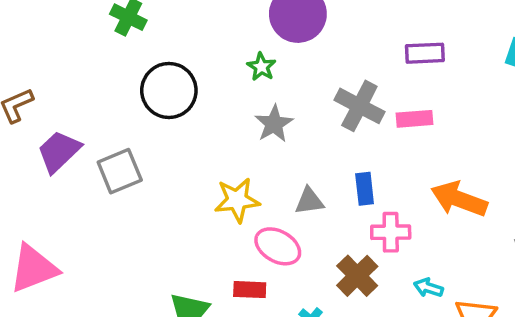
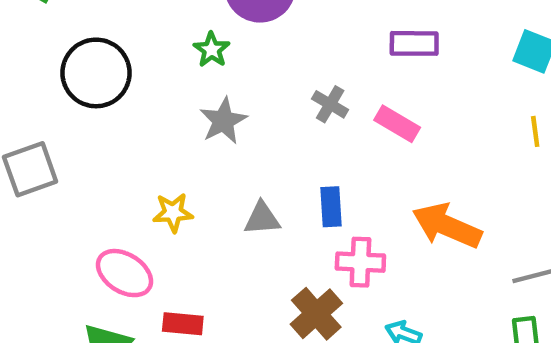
gray cross: (359, 106) -> (330, 104), size x0.6
pink rectangle: (414, 119) -> (397, 124), turned 32
yellow star: (237, 200) -> (173, 213), size x0.7
pink ellipse: (278, 246) -> (124, 273), moved

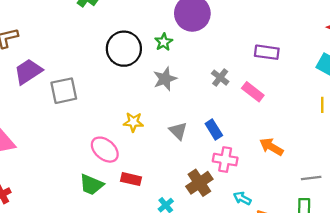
black circle: (96, 73) -> (124, 49), moved
blue rectangle: (331, 207) -> (214, 129), turned -36
gray triangle: (262, 218) -> (178, 131), turned 42
orange arrow: (447, 226) -> (271, 147), size x0.7

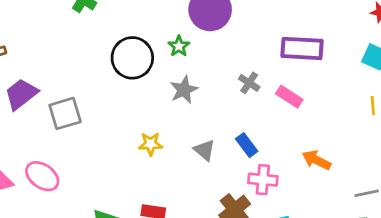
purple rectangle: (267, 52) -> (302, 48), size x1.4
pink ellipse: (105, 150) -> (42, 176), moved

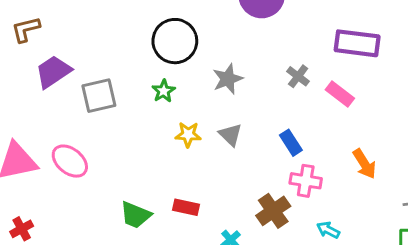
green star: (179, 46) -> (164, 91), moved
gray triangle: (204, 150) -> (230, 135), moved
orange arrow: (316, 160) -> (364, 164), turned -152

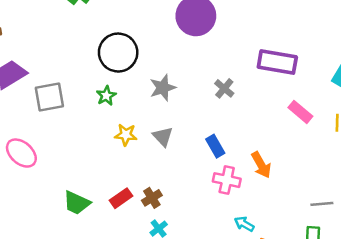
pink rectangle: (340, 94) -> (300, 112), moved
orange arrow: (364, 164) -> (261, 165), moved
red rectangle: (186, 207) -> (121, 198), turned -50
brown cross: (273, 211) -> (152, 198), moved, size x0.7

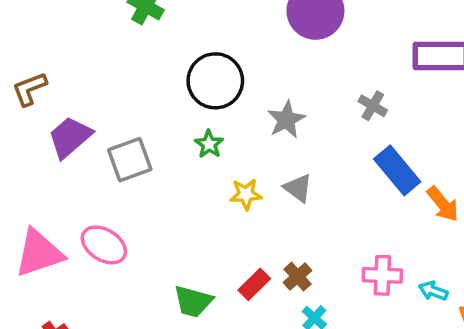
blue rectangle: (215, 146) -> (397, 170), moved, size x1.5
pink cross: (227, 180) -> (382, 275), moved

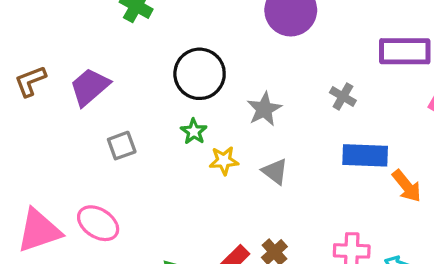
purple trapezoid: (70, 137) -> (90, 87), moved
gray square: (130, 160) -> (122, 146), size x0.7
blue rectangle: (397, 170) -> (365, 155), turned -48
yellow star: (246, 194) -> (224, 161), moved

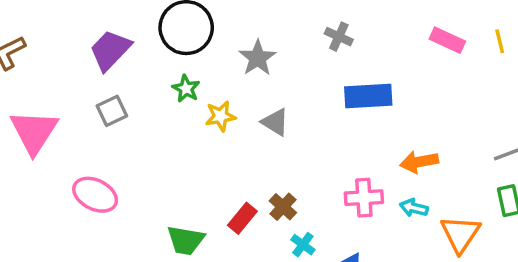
purple trapezoid: (90, 87) -> (110, 50), moved
orange arrow: (407, 186) -> (419, 162), moved, turned 124
pink triangle: (39, 231) -> (34, 132), moved, turned -33

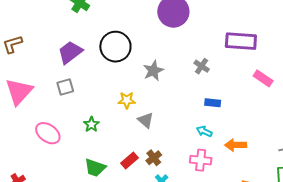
green star: (186, 89) -> (91, 124), moved
blue rectangle: (368, 96) -> (213, 103), size x0.6
gray triangle: (275, 122) -> (146, 120), moved
cyan arrow: (414, 208) -> (204, 131), moved

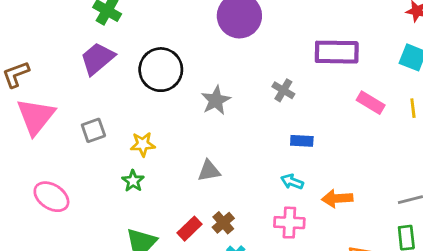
purple trapezoid: (70, 52) -> (97, 59), moved
pink triangle: (19, 92) -> (36, 116), moved
yellow star: (127, 100) -> (143, 144), moved
gray triangle: (146, 120) -> (209, 171), turned -48
pink ellipse: (48, 133) -> (51, 197), moved

